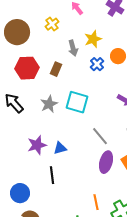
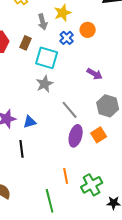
cyan square: (77, 102) -> (47, 58), moved
gray star: (49, 104) -> (45, 84), moved

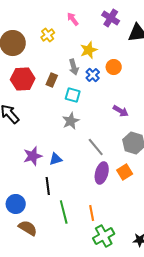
gray arrow: (43, 22) -> (74, 67), moved
cyan square: (47, 58) -> (73, 95), size x0.7
green cross: (92, 185) -> (104, 236), moved
green line: (50, 201) -> (64, 212), moved

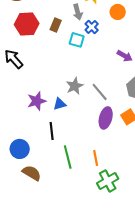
blue cross: (93, 75) -> (92, 27), moved
gray star: (71, 121) -> (75, 86), moved

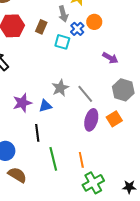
orange circle: (118, 12) -> (94, 22), moved

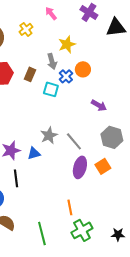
black line: (37, 133) -> (16, 178), moved
green line: (53, 159) -> (42, 233), moved

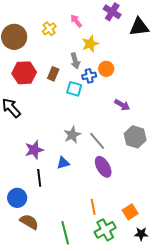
pink arrow: (51, 13) -> (76, 21), moved
blue cross: (66, 76) -> (89, 76), turned 32
blue triangle: (34, 153) -> (63, 163), moved
orange square: (103, 166) -> (130, 212), moved
purple ellipse: (80, 167) -> (103, 167), turned -45

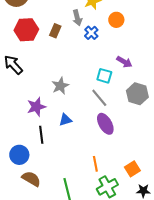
orange circle: (106, 69) -> (116, 20), moved
blue cross: (89, 76) -> (91, 33), turned -32
cyan square: (74, 89) -> (104, 76), moved
gray star: (72, 135) -> (60, 86), moved

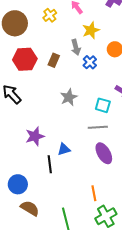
gray star: (60, 86) -> (69, 97), moved
gray line: (99, 98) -> (98, 127), turned -54
black line: (41, 135) -> (50, 164), moved

